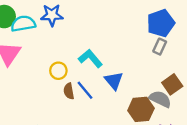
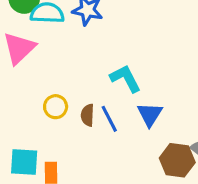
yellow circle: (58, 71) -> (56, 107), moved

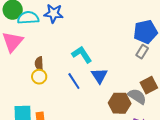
brown semicircle: (88, 115) -> (39, 64), moved

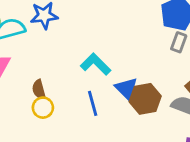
blue line: (74, 81) -> (93, 103), turned 30
brown hexagon: (120, 103) -> (145, 99), moved

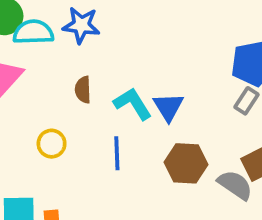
blue triangle: (126, 89) -> (168, 107), moved
brown semicircle: (39, 90) -> (83, 90), moved

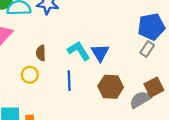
brown semicircle: (83, 90) -> (41, 53), moved
gray semicircle: (235, 185) -> (140, 100), turned -65

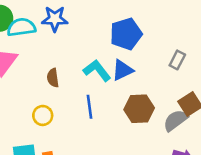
blue pentagon: (151, 27) -> (126, 34), moved
blue triangle: (100, 53) -> (122, 70), turned 42
yellow circle: (30, 75) -> (43, 115), moved

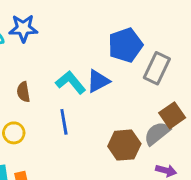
blue pentagon: (126, 34) -> (125, 45), moved
gray rectangle: (177, 60) -> (157, 68), size x1.5
brown hexagon: (139, 109) -> (124, 145), moved

